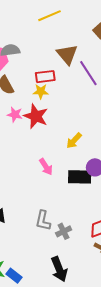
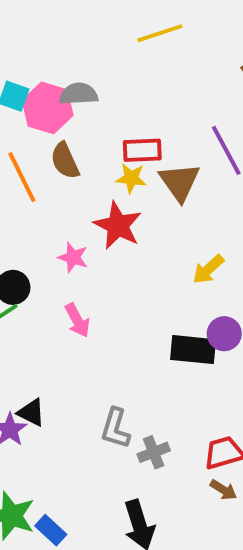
brown triangle: (67, 54) -> (180, 182), moved
pink star: (15, 114) -> (73, 257), moved
yellow arrow: (74, 141) -> (208, 269), moved
pink arrow: (46, 167) -> (77, 320), moved

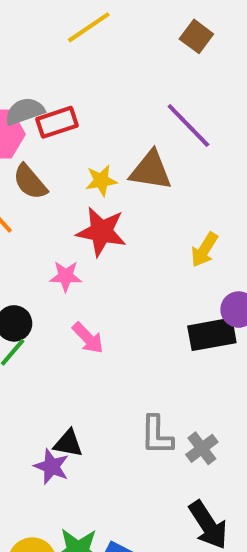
red rectangle: (142, 150) -> (57, 122), moved
brown triangle: (180, 182) -> (151, 171), turned -30

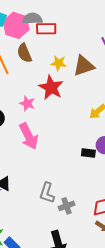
brown triangle: (151, 171) -> (84, 66), turned -45
black rectangle: (212, 334) -> (88, 153), size x0.6
pink arrow: (88, 338) -> (29, 136), size x1.5

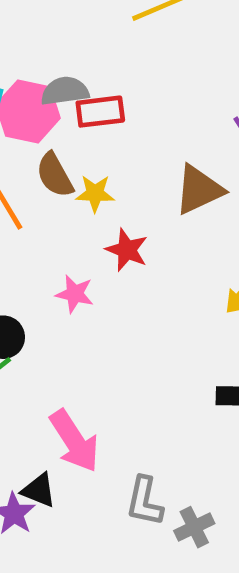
yellow star: (59, 63) -> (95, 193), moved
red star: (51, 87) -> (127, 250), size x0.7
pink arrow: (29, 136) -> (74, 441), moved

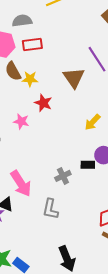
gray semicircle: (65, 91) -> (22, 21), moved
brown triangle: (199, 190) -> (74, 78), turned -40
gray cross: (194, 527) -> (63, 176), moved

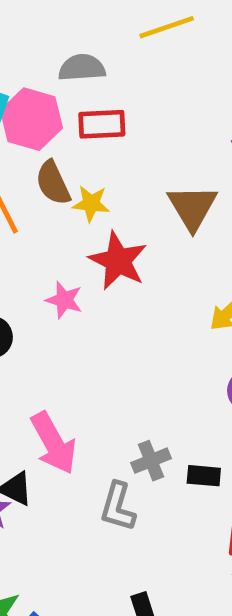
red star: (43, 103) -> (118, 261), size x1.4
black rectangle: (88, 165) -> (204, 476), moved
gray cross: (63, 176) -> (151, 461), moved

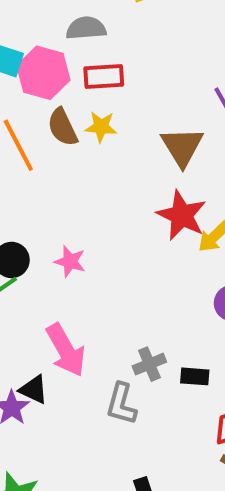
yellow star: (91, 204) -> (101, 127), moved
red star: (118, 261) -> (182, 215), moved
pink star: (64, 300) -> (70, 261), moved

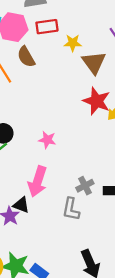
yellow star: (101, 127) -> (73, 43), moved
pink star: (70, 261) -> (47, 140), moved
pink arrow: (66, 350) -> (37, 181), turned 52

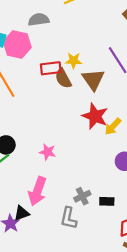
red rectangle: (47, 27) -> (51, 68), moved
brown semicircle: (26, 57) -> (63, 78), moved
black triangle: (21, 205) -> (22, 213), turned -42

